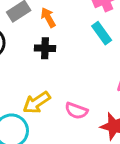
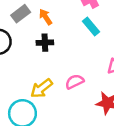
pink semicircle: (76, 111) -> (75, 82), moved, turned 138

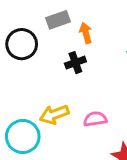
black cross: (45, 43) -> (75, 63), turned -35

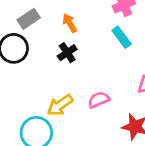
gray rectangle: (58, 20) -> (29, 19), moved

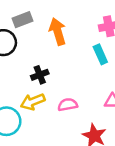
orange arrow: (70, 23) -> (58, 32), size x1.5
black cross: (67, 53) -> (40, 75), moved

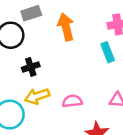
black cross: (40, 75) -> (31, 67), moved

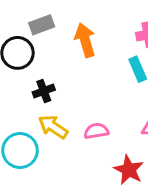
yellow arrow: (37, 96) -> (53, 127), turned 55

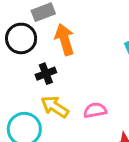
orange arrow: (85, 40) -> (65, 40), moved

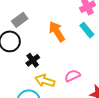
orange arrow: (65, 40) -> (57, 31), moved

